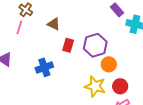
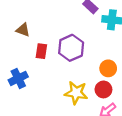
orange circle: (109, 64) -> (108, 68), moved

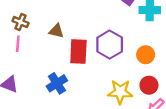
red rectangle: (41, 51) -> (78, 52), size x1.5
orange circle: (108, 68) -> (146, 55), moved

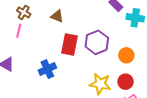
brown triangle: (56, 31) -> (57, 16), moved

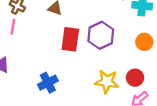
orange circle: (126, 55) -> (144, 42), moved
blue cross: (47, 69) -> (48, 83), moved

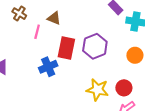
pink line: (13, 27) -> (37, 32), moved
blue cross: (48, 83) -> (48, 67), moved

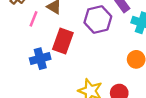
purple hexagon: (95, 46) -> (98, 19), moved

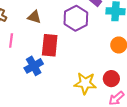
pink line: (33, 19) -> (11, 40), moved

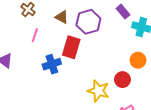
purple hexagon: (76, 18) -> (88, 22), moved
red circle: (111, 79) -> (122, 80), moved

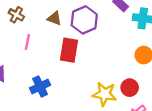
blue cross: (52, 64) -> (40, 86), moved
red circle: (122, 80) -> (130, 88), moved

